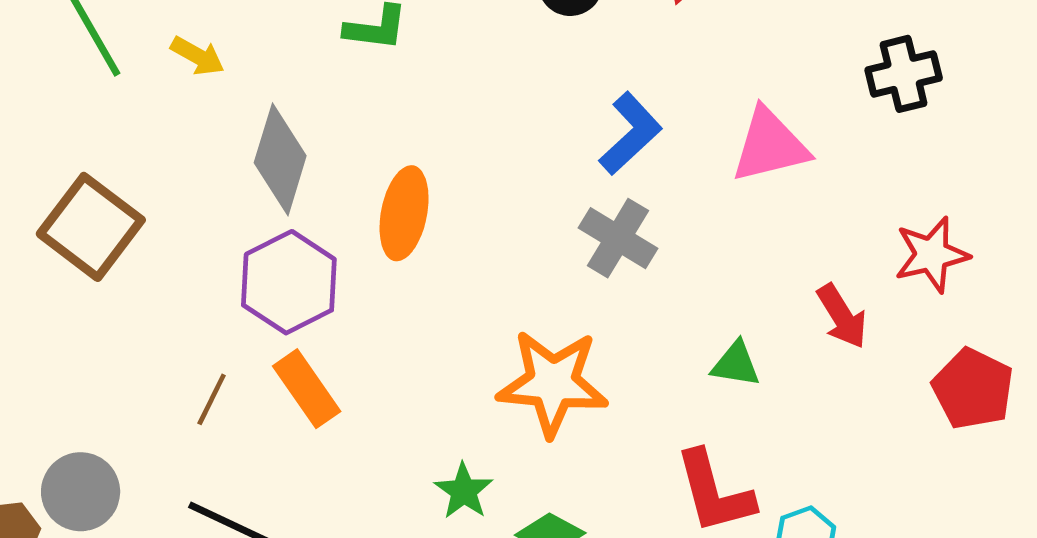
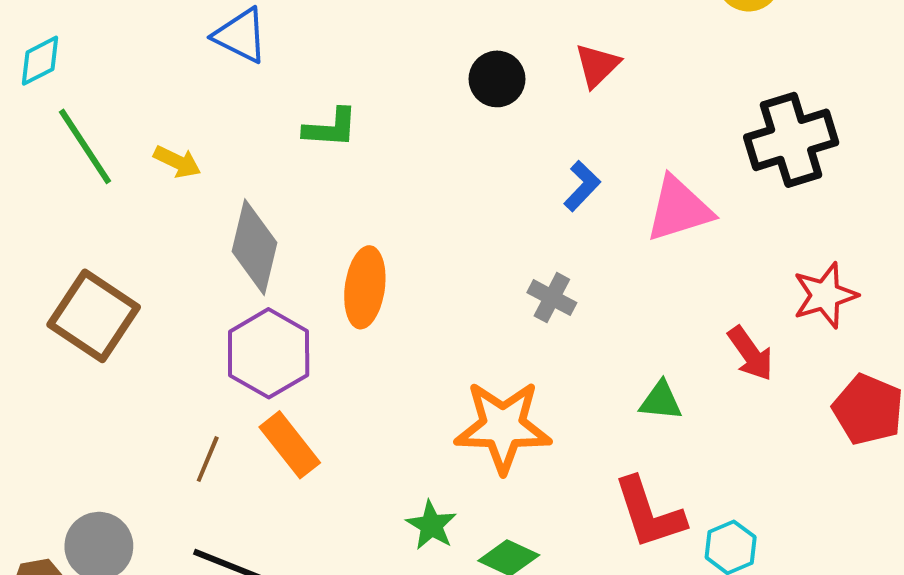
black cross: (904, 74) -> (791, 140), size x1.4
blue L-shape: (630, 133) -> (582, 186), moved, size x0.7
gray cross: (618, 238) -> (552, 298), size x0.7

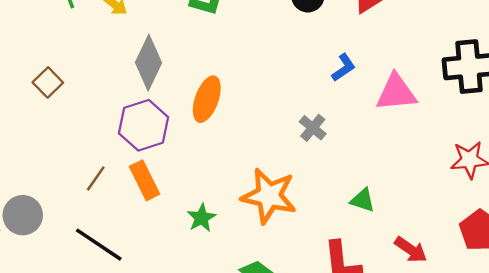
brown square: (94, 316) -> (48, 82), size x0.6
red arrow: (750, 353) -> (411, 250), moved, turned -32
green star: (431, 525) -> (201, 218), moved

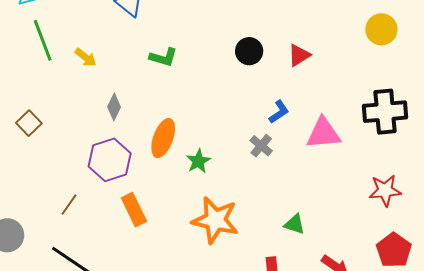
gray diamond: (148, 63) -> (114, 107), size x0.6
gray cross: (313, 128) -> (261, 146), moved
orange rectangle: (144, 180) -> (134, 210), moved
green star: (201, 218) -> (198, 161), moved

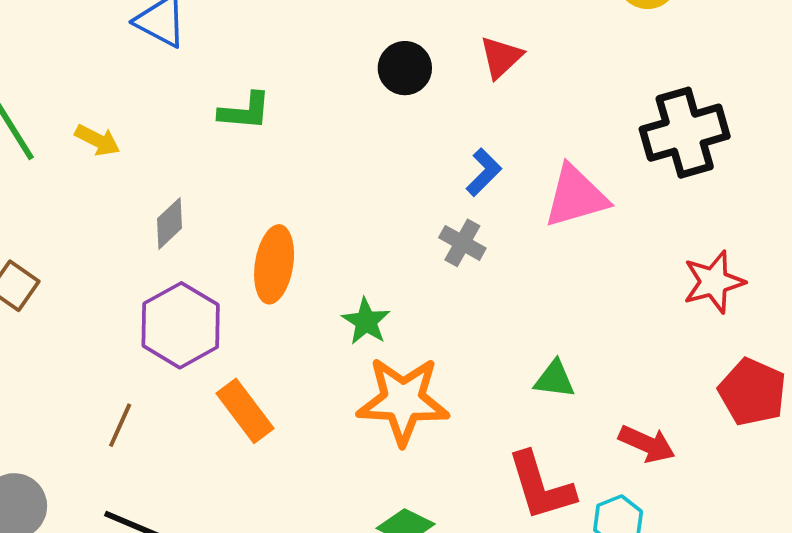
gray diamond: (114, 107) -> (169, 223), turned 32
green star: (198, 161) -> (366, 321), moved

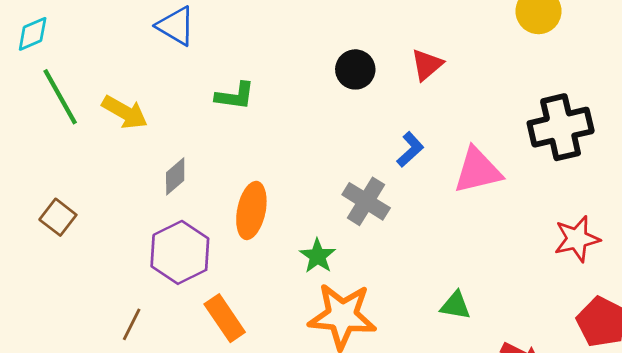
yellow arrow: (97, 140) -> (125, 112), size x1.4
gray cross: (462, 243) -> (366, 201), moved, size x1.4

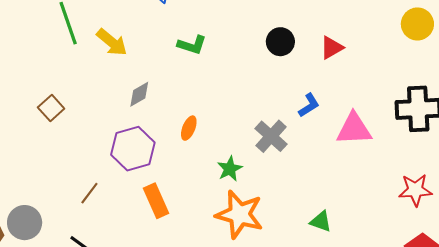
orange ellipse: (251, 210) -> (189, 128), size x0.6

